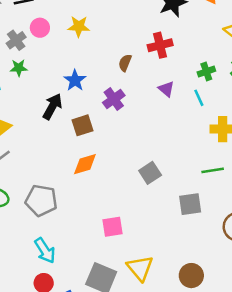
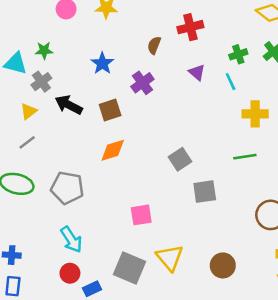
gray cross: (16, 40) -> (41, 82), moved
black arrow: (52, 107) -> (69, 105), moved, turned -92
gray square: (190, 204) -> (205, 192), moved

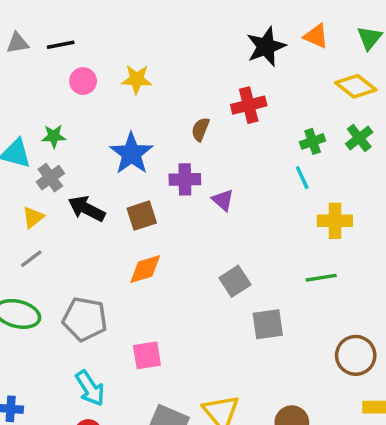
blue star: (102, 63) -> (131, 153), size x1.4
purple triangle: (197, 72) -> (223, 200), moved
purple cross: (142, 83) -> (185, 179), turned 35
pink square: (141, 215) -> (147, 355), moved

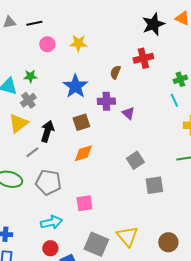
black arrow: (87, 209) -> (47, 131), moved, turned 80
yellow triangle: (33, 217) -> (18, 123), size x1.5
gray line: (31, 259) -> (32, 152), moved
cyan arrow: (90, 388) -> (51, 222), turned -70

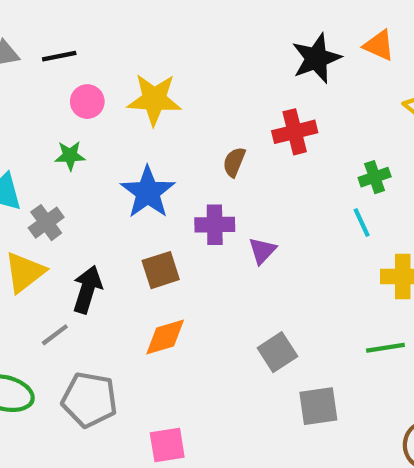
yellow star: (78, 43) -> (154, 99), size x1.4
green star: (30, 76) -> (70, 156), moved
purple triangle: (128, 113) -> (262, 251), turned 32

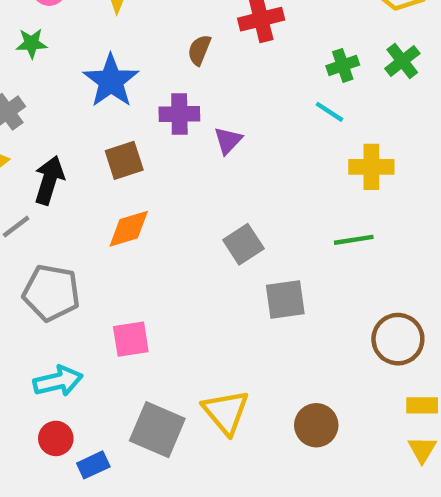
cyan line: (362, 223) -> (329, 112), turned -32

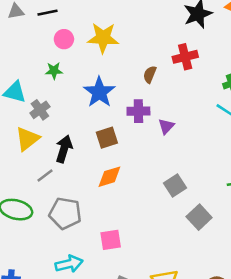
gray square: (285, 299) -> (199, 217), turned -35

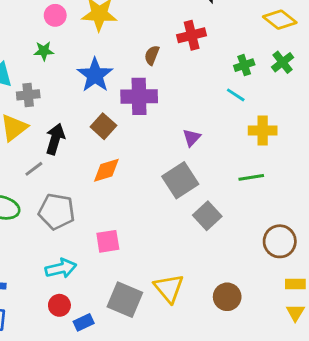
gray cross: (40, 110) -> (28, 95), turned 30
purple cross: (138, 111) -> (139, 96), size x1.4
purple triangle: (166, 126) -> (192, 138), moved
brown square: (107, 138) -> (103, 126), turned -30
gray square: (175, 186) -> (180, 180), size x1.4

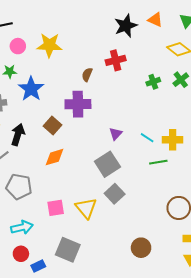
blue star: (95, 75) -> (31, 89), moved
cyan line: (236, 95) -> (147, 138), moved
yellow cross: (263, 130) -> (173, 140), moved
gray square: (207, 216) -> (115, 194), moved
yellow triangle: (169, 288) -> (86, 208), moved

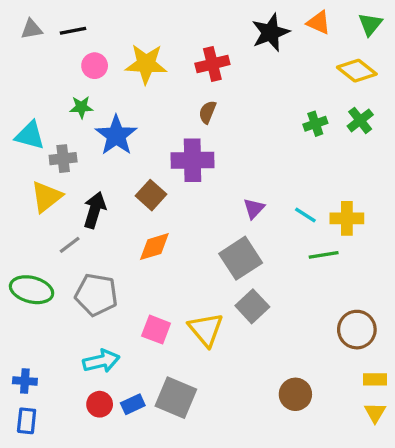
red cross: (116, 60) -> (212, 64), moved
pink square: (56, 208) -> (156, 330), turned 30
blue rectangle: (38, 266) -> (133, 404), moved

